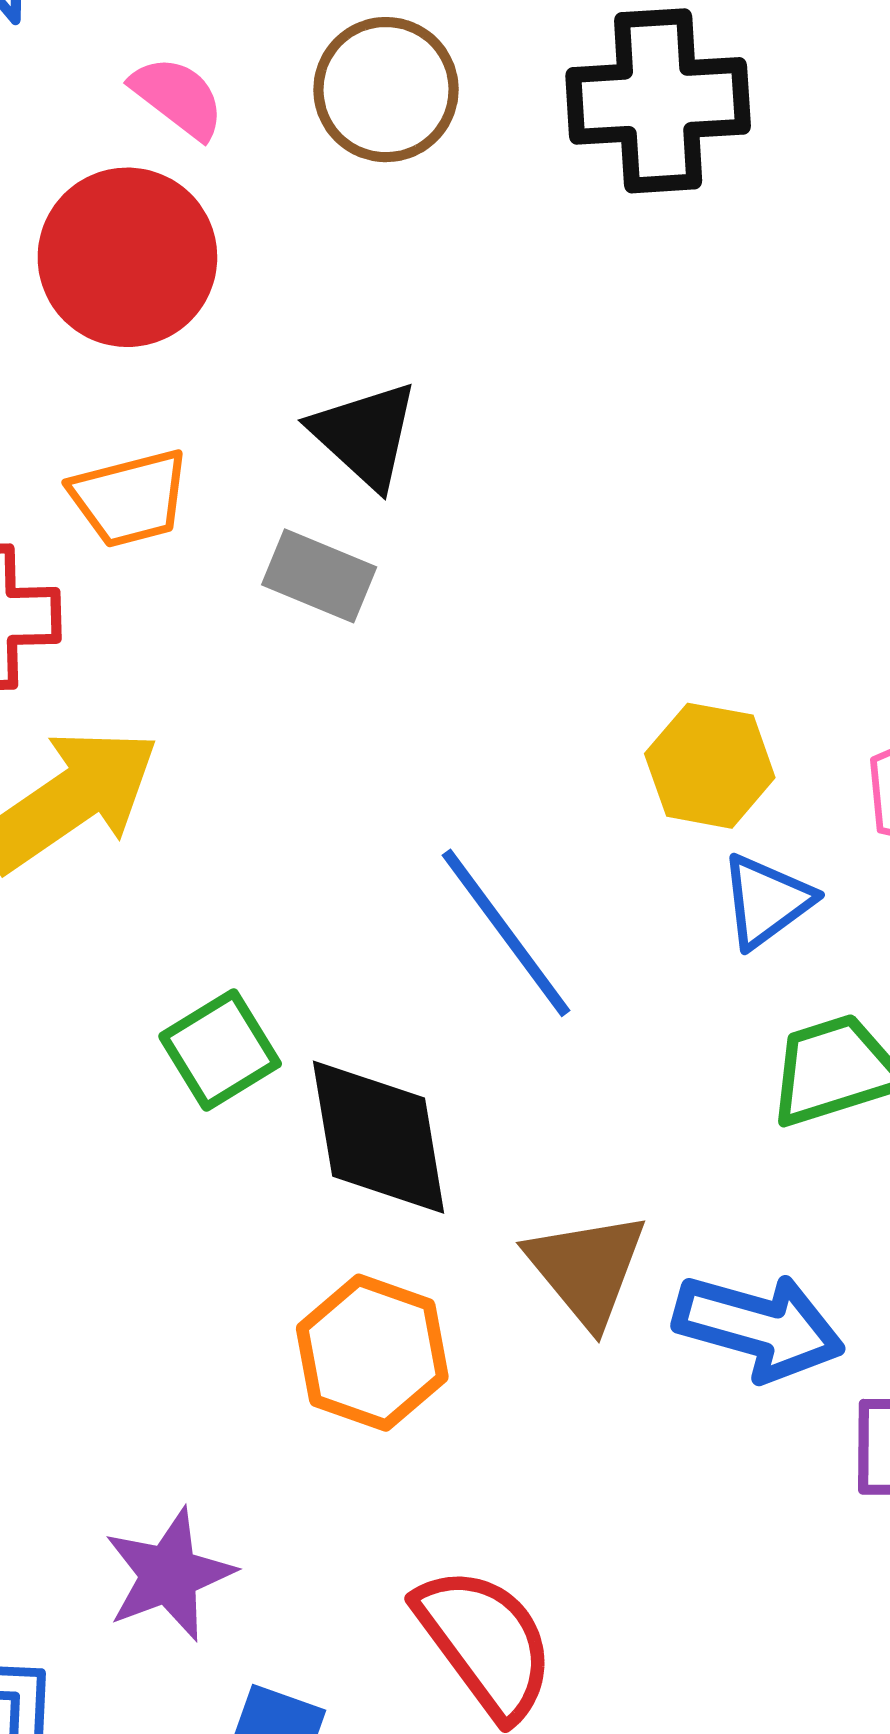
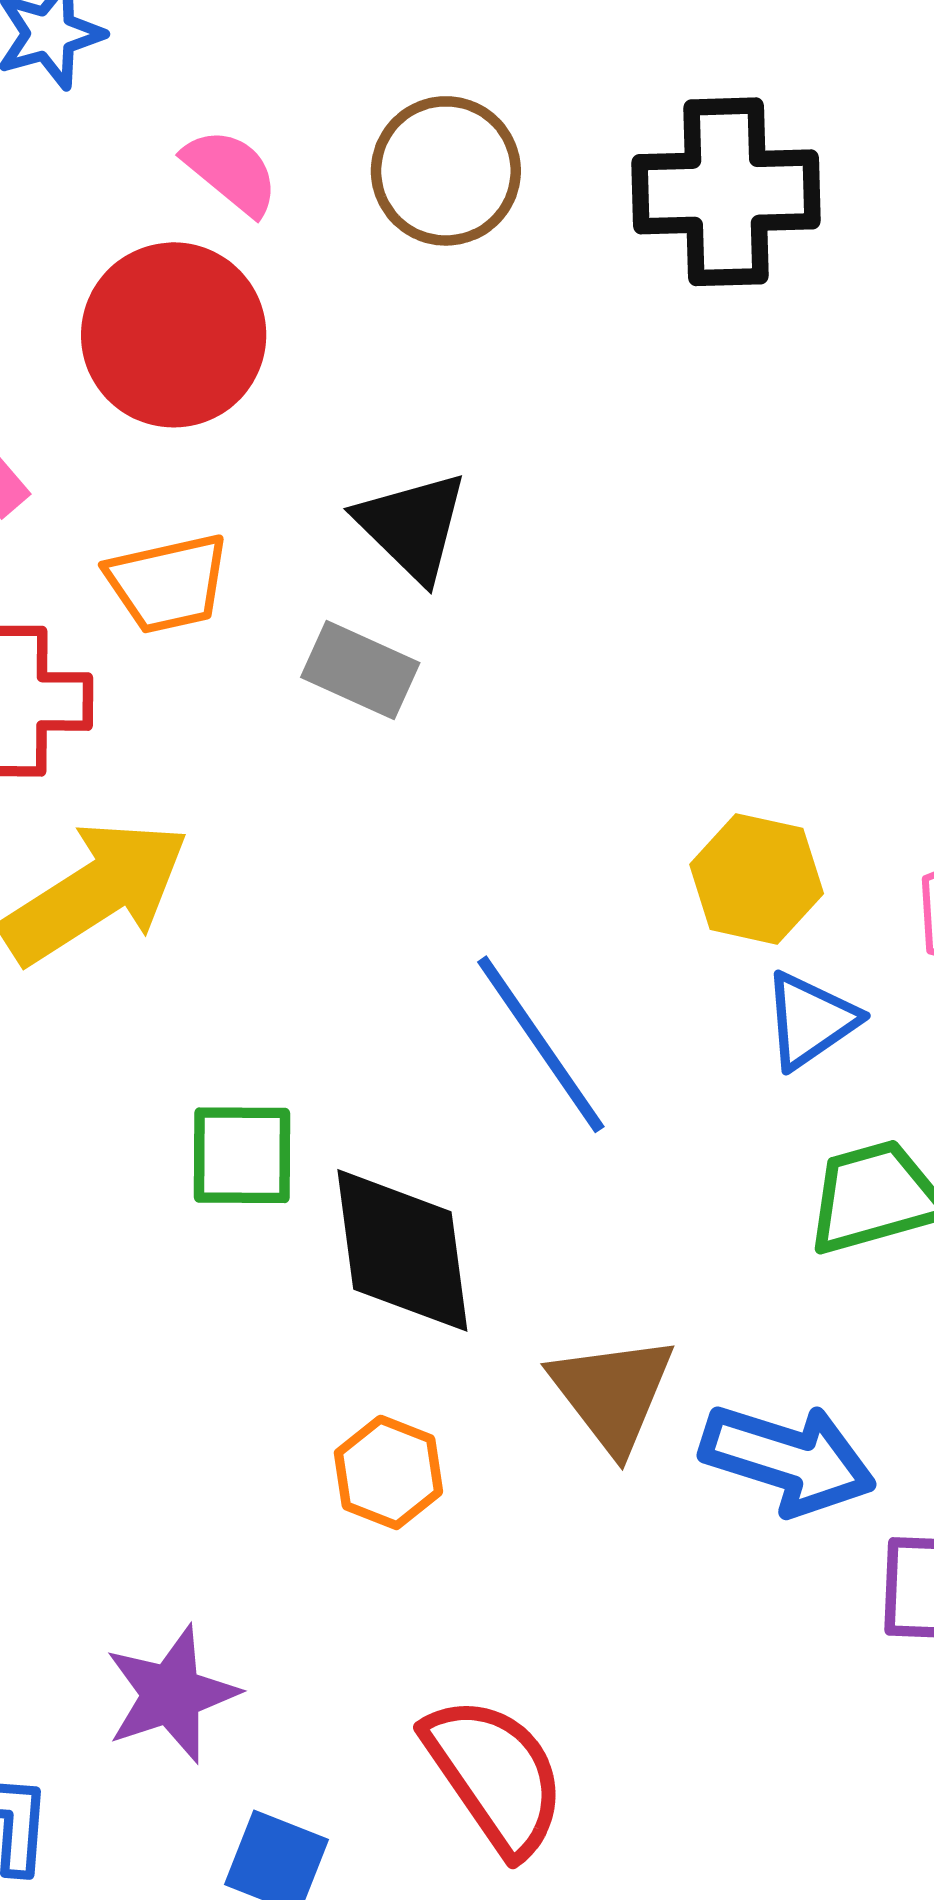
green square: (220, 1050) -> (242, 1155), turned 30
orange hexagon: (372, 1353) -> (388, 1472), size x0.7

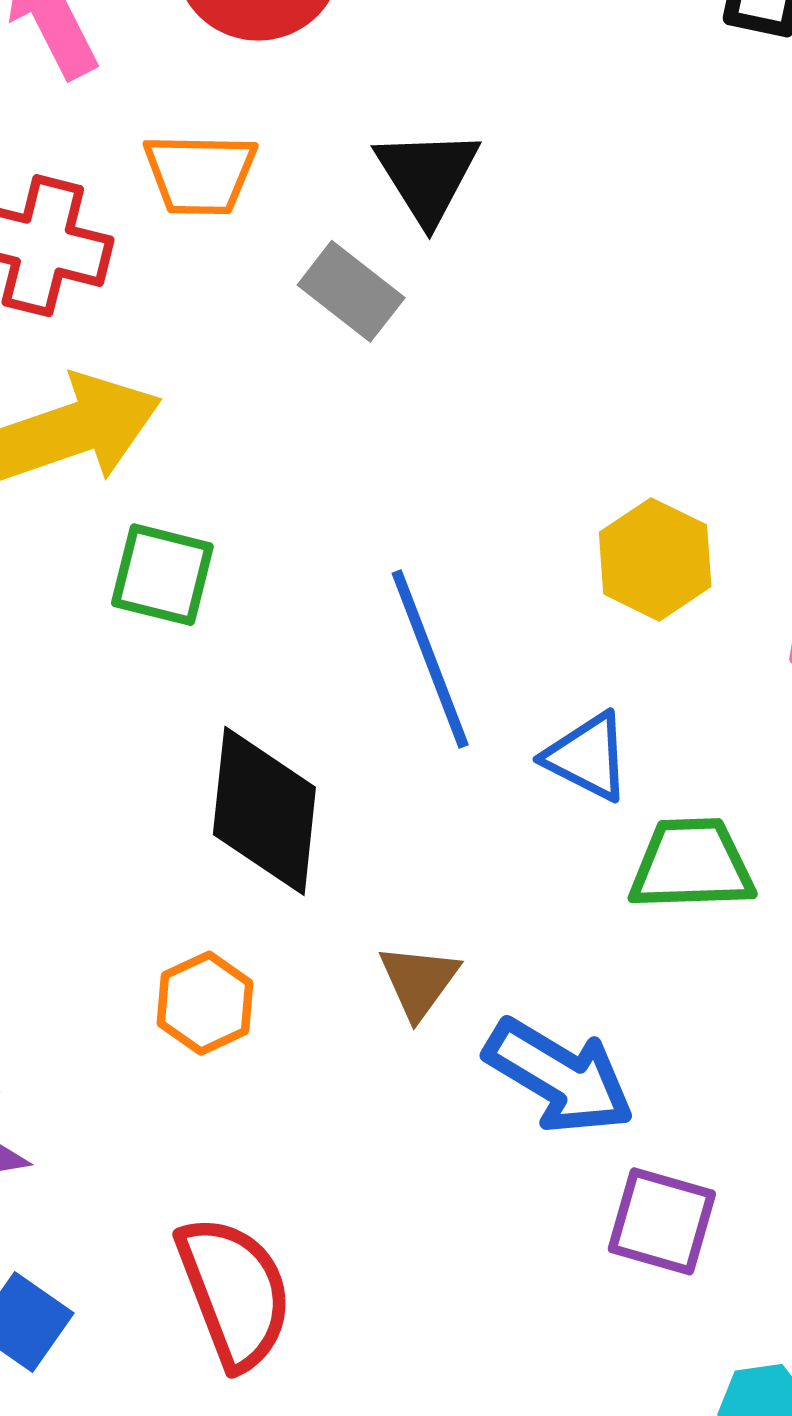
blue triangle: (810, 1020) -> (587, 757), moved, turned 48
green square: (242, 1155) -> (162, 575), moved
brown triangle: (612, 1393) -> (419, 981), size x0.7

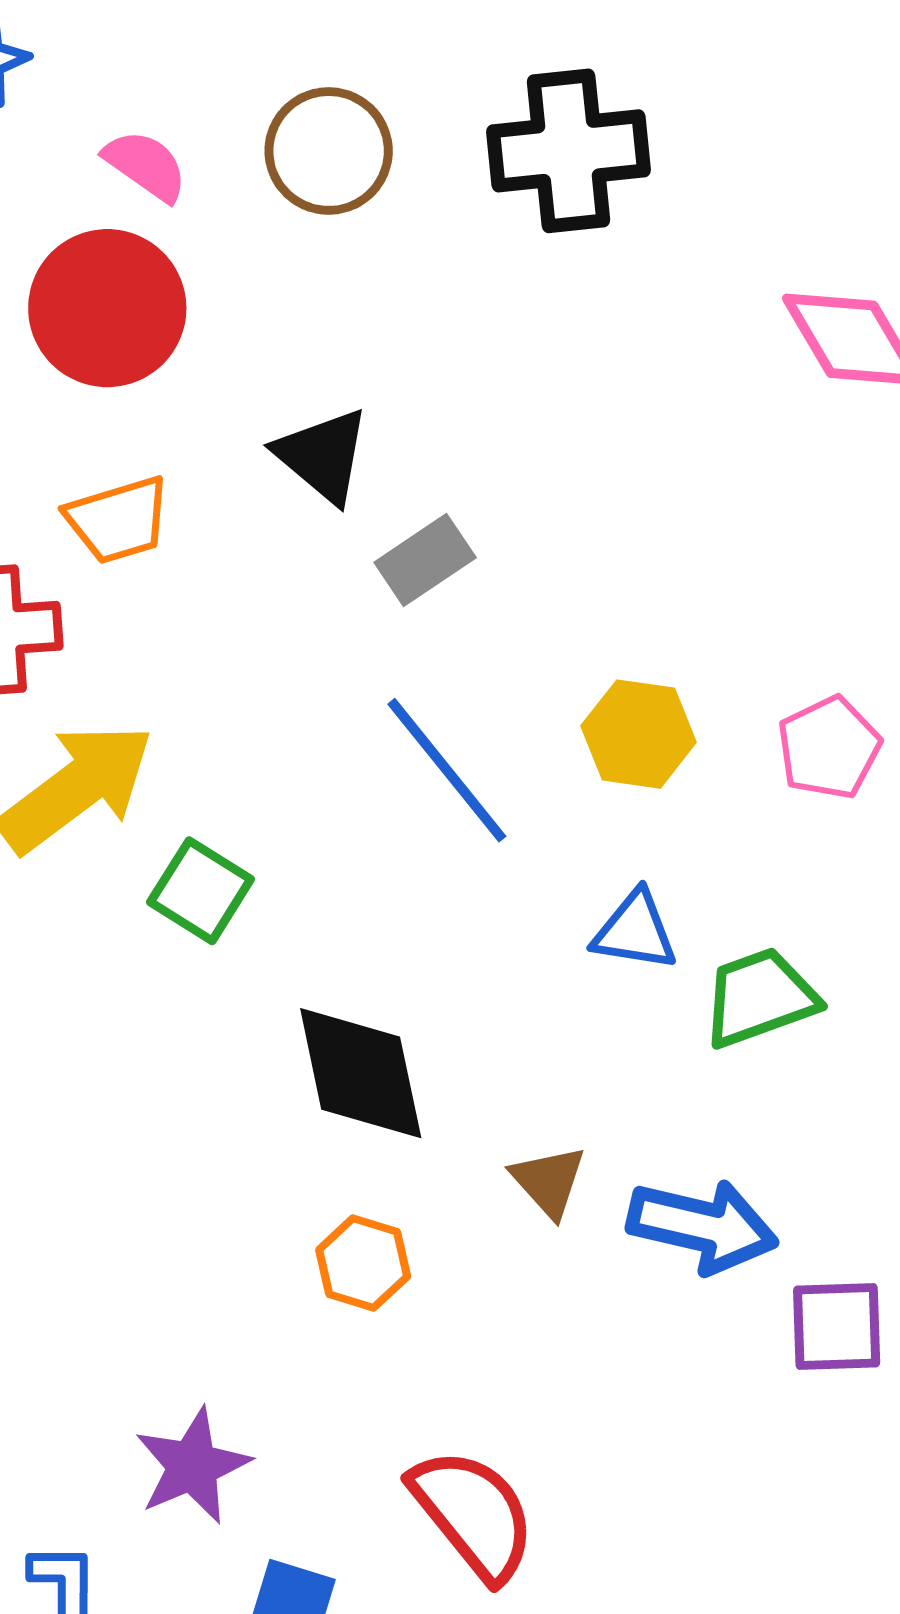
gray rectangle: (351, 291) -> (425, 560), moved, turned -54
green square: (162, 575) -> (201, 891), turned 36
blue line: (430, 659) -> (447, 770), moved

